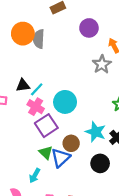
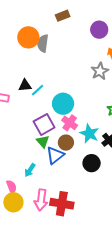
purple circle: (89, 28) -> (99, 30), moved
pink cross: (36, 107) -> (70, 123), moved
green triangle: (46, 153) -> (43, 141), moved

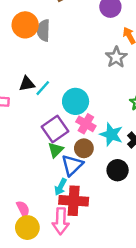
green triangle: (43, 141) -> (56, 150), turned 32
cyan arrow: (30, 170) -> (61, 187), moved
red cross: (62, 204) -> (74, 201), moved

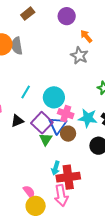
black triangle: (27, 84) -> (17, 121), moved
blue triangle: (72, 165) -> (58, 125), moved

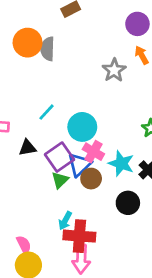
purple circle: (67, 16) -> (137, 24), moved
gray star: (79, 56) -> (114, 70), moved
pink arrow: (61, 196) -> (81, 259), moved

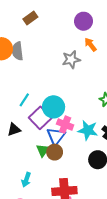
gray star: (114, 70) -> (71, 60), turned 30
purple square: (60, 157) -> (40, 118), moved
brown circle: (91, 179) -> (55, 152), moved
cyan arrow: (65, 221) -> (26, 180), moved

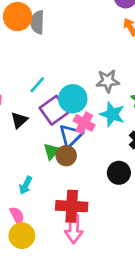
gray star: (71, 60) -> (108, 81), moved
black triangle: (14, 129) -> (19, 120), turned -32
cyan star: (88, 130) -> (112, 114), moved

